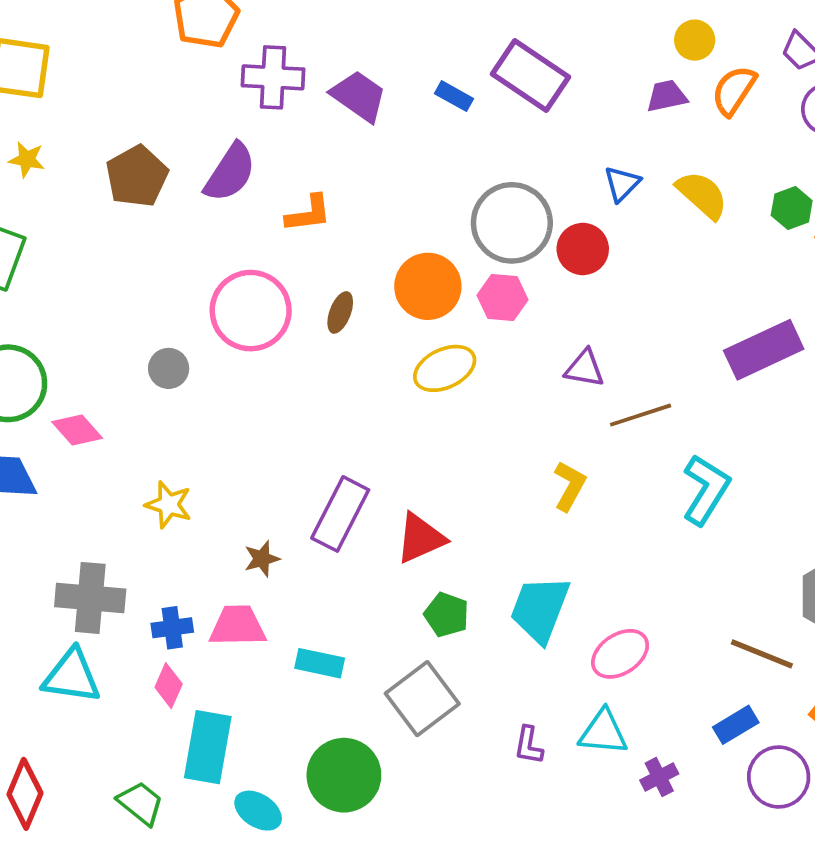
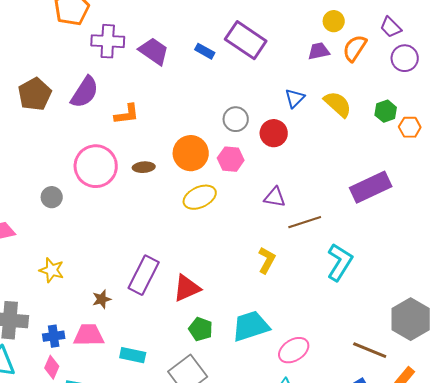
gray circle: (512, 223) -> (236, 119), size x0.6
brown ellipse: (340, 312) -> (144, 167), turned 65
cyan trapezoid: (540, 609) -> (251, 326), turned 51

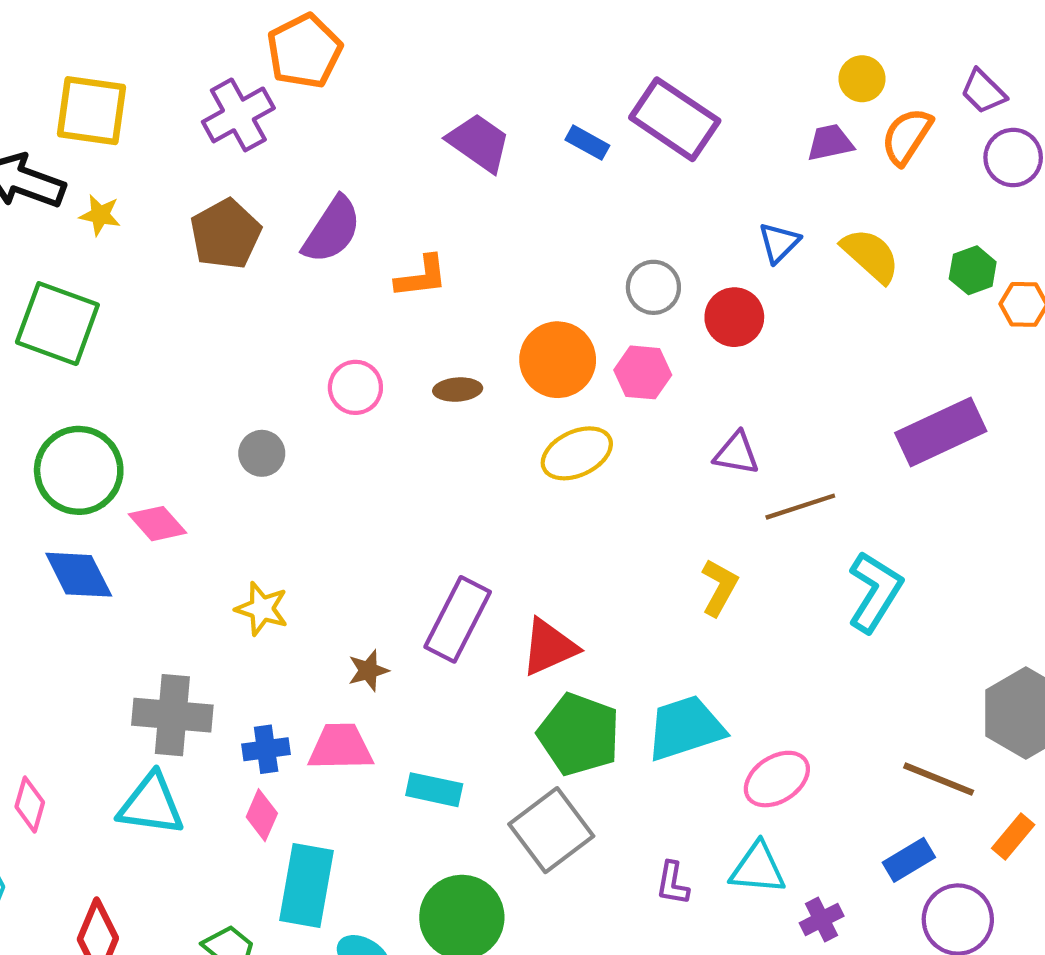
purple cross: (108, 41) -> (238, 115), moved, turned -32
pink circle: (96, 166) -> (355, 387), size x0.6
green pentagon: (201, 329) -> (579, 734), size x1.6

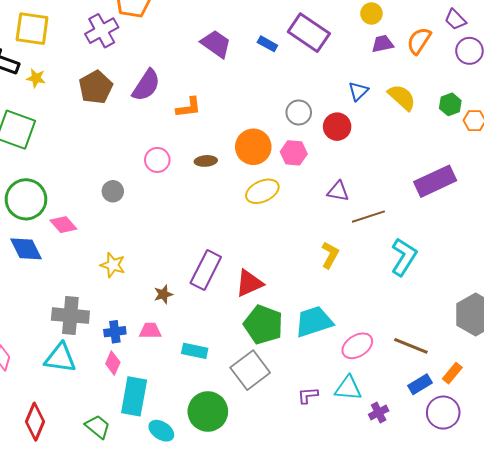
yellow circle: (862, 79) -> (371, 13), moved
pink trapezoid: (341, 747) -> (150, 331), size x0.7
brown line: (939, 779) -> (411, 346), moved
orange rectangle: (1013, 836) -> (452, 373), moved
purple L-shape: (673, 883) -> (308, 395), turned 75

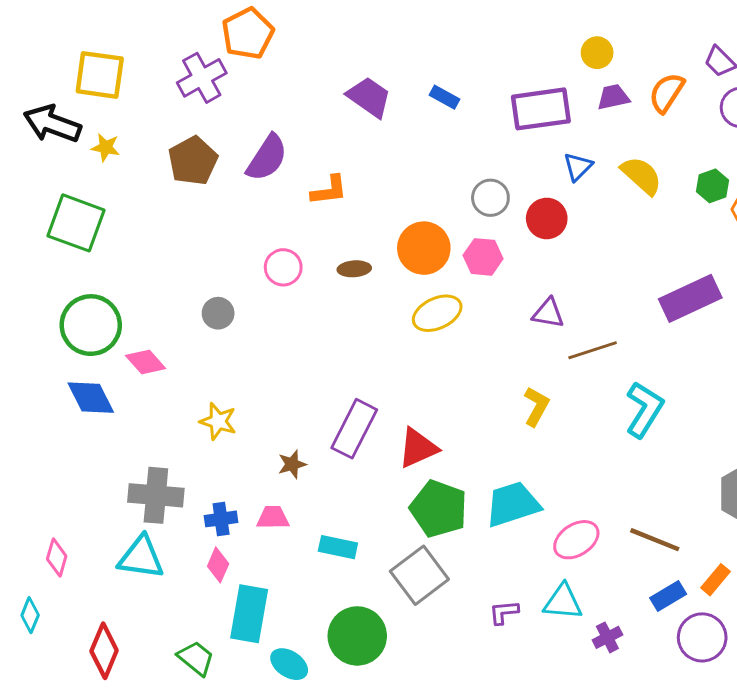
purple rectangle: (309, 33) -> (541, 109), moved, turned -42

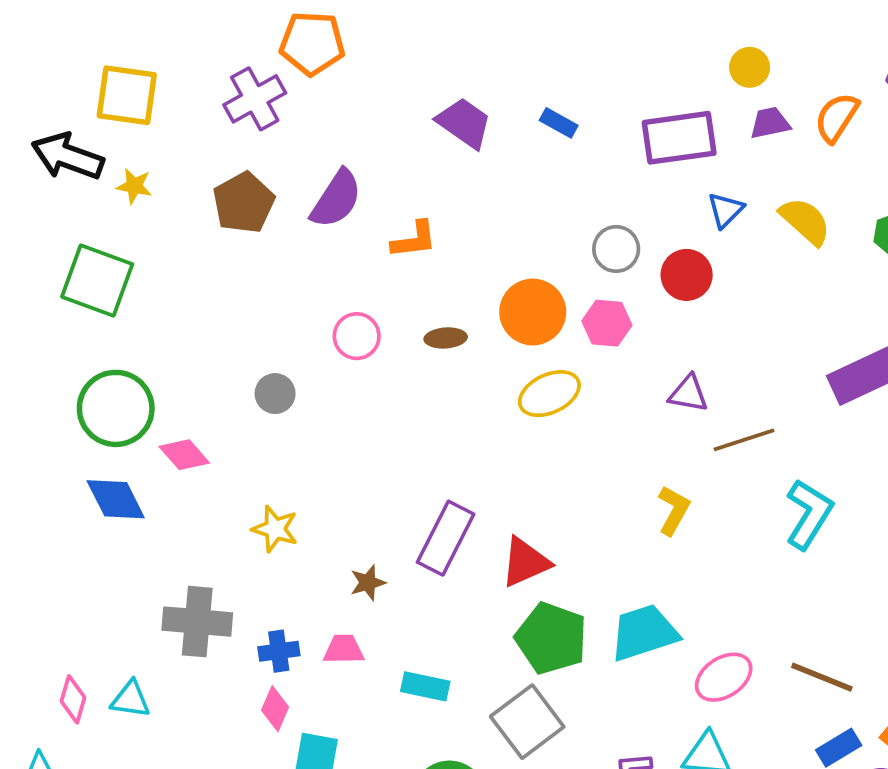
orange pentagon: (248, 33) -> (312, 43), turned 30
cyan triangle: (141, 557) -> (131, 699), moved, size x0.7

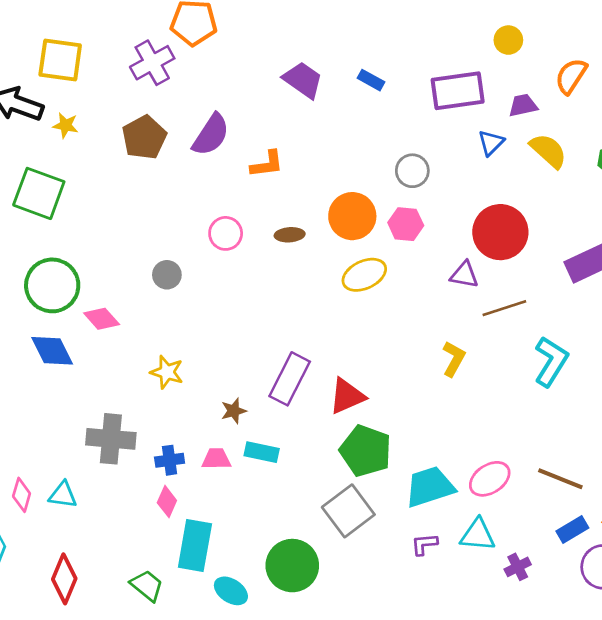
purple trapezoid: (770, 123) -> (523, 105), moved
red circle: (687, 275) -> (500, 232), moved, size x1.5
cyan trapezoid: (644, 633) -> (430, 487), moved
cyan rectangle: (425, 686) -> (262, 452), moved

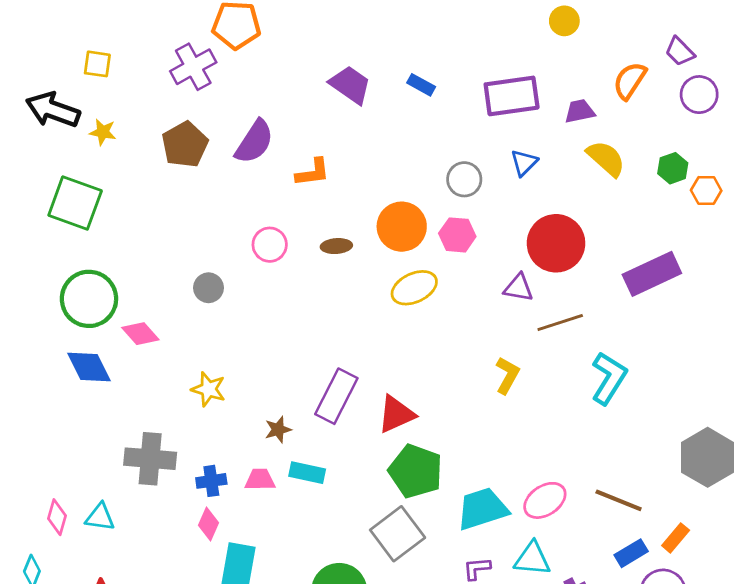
yellow circle: (508, 40) -> (564, 21), moved
yellow square: (60, 60) -> (97, 64), size x0.6
blue triangle: (491, 143) -> (524, 163), moved

